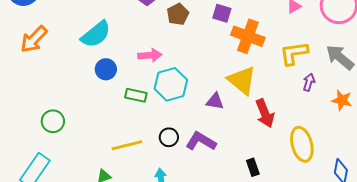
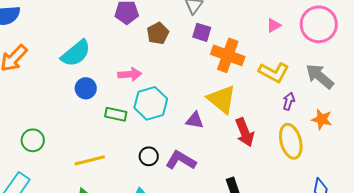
yellow L-shape: (294, 53) -> (274, 72), turned -144
yellow ellipse: (302, 144) -> (291, 141), moved
yellow line: (127, 145) -> (90, 160), moved

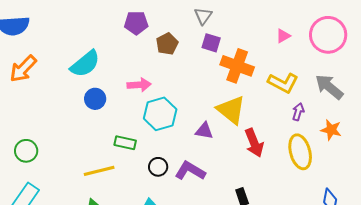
green rectangle: (116, 114) -> (125, 143), moved
green circle: (33, 140) -> (26, 151), moved

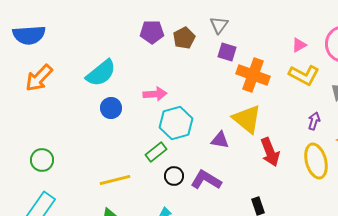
brown pentagon: (167, 44) -> (184, 38), moved
yellow L-shape: (283, 83) -> (304, 75), moved
green rectangle: (125, 143) -> (156, 152), moved, turned -50

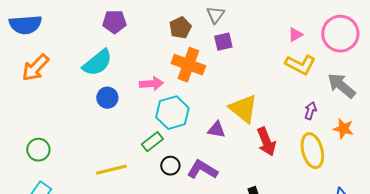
purple pentagon: (152, 32) -> (114, 22), moved
purple square: (227, 52) -> (223, 42), turned -30
orange cross: (253, 75) -> (188, 65), moved

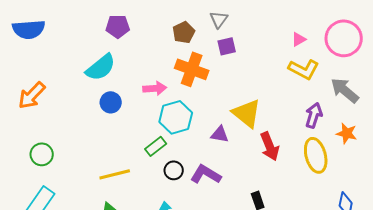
orange arrow: (35, 68) -> (32, 95), moved
purple arrow: (310, 111) -> (314, 115), size x1.4

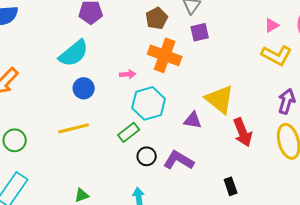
pink arrow: (155, 88) -> (128, 74), size x0.7
yellow line: (115, 174) -> (74, 128), moved

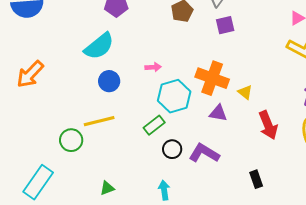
orange cross: (165, 55) -> (212, 78), moved
yellow triangle: (220, 99) -> (245, 92), size x0.5
green circle: (15, 140) -> (71, 140), moved

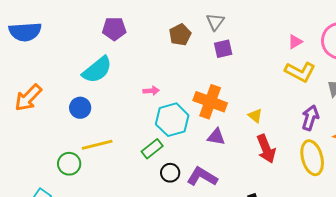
blue circle: (109, 81) -> (80, 108), moved
yellow triangle: (245, 92) -> (255, 116), moved

